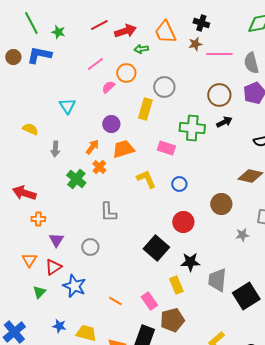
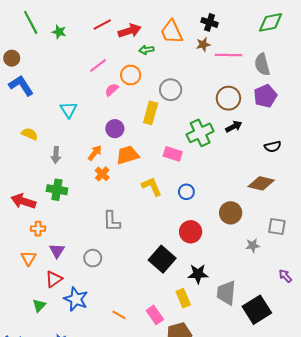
blue L-shape: (39, 55) -> (21, 86), moved, turned 45
green cross: (192, 128) -> (200, 133), turned -30
green cross: (76, 179) -> (57, 190), moved, turned -30
orange triangle: (29, 260) -> (29, 258), moved

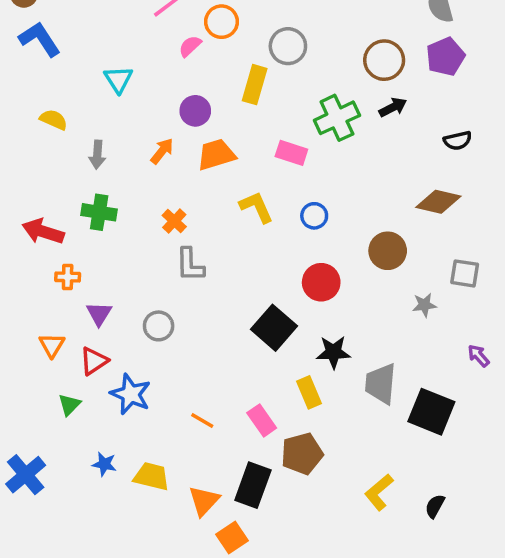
orange cross: (102, 174) -> (174, 221), moved
orange triangle: (29, 258) -> (52, 345), moved
black square: (257, 310) -> (431, 412), turned -36

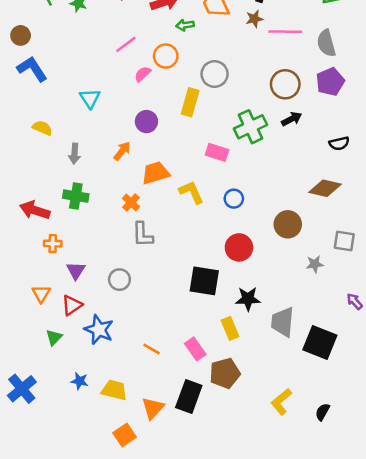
orange trapezoid: (216, 155) -> (155, 173), moved
black square: (274, 328) -> (204, 281), turned -32
orange square: (232, 538) -> (125, 435), moved

